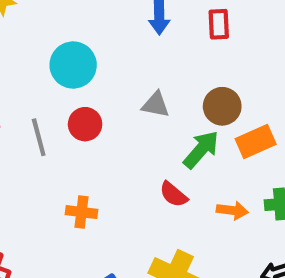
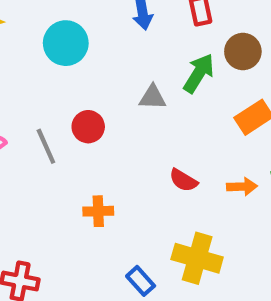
cyan circle: (73, 65) -> (66, 43), moved
brown circle: (222, 106) -> (243, 51), moved
green arrow: (201, 150) -> (199, 73), moved

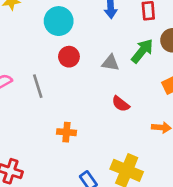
red circle: (88, 127) -> (69, 57), moved
red semicircle: (183, 180) -> (121, 104), moved

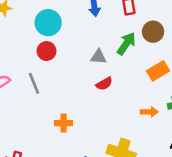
red circle: (69, 57) -> (47, 51), moved
red semicircle: (121, 104) -> (104, 84), moved, turned -63

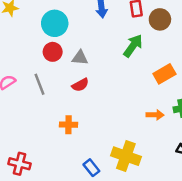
brown circle: (153, 32) -> (160, 19), moved
gray triangle: (98, 57) -> (80, 58), moved
red semicircle: (104, 84) -> (80, 85), moved

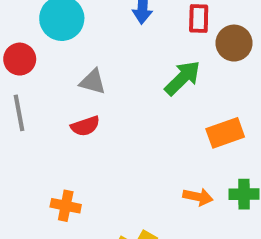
red circle: (53, 52) -> (20, 59), moved
orange cross: (69, 125) -> (66, 206), moved

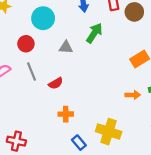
green arrow: (183, 78) -> (94, 33), moved
red semicircle: (85, 126) -> (56, 83), moved

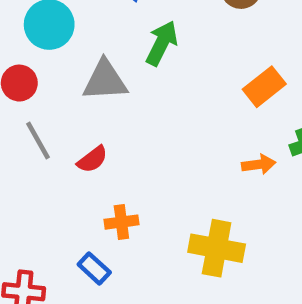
gray triangle: (66, 47) -> (105, 80), size x1.5
blue rectangle: (79, 143) -> (94, 268), moved

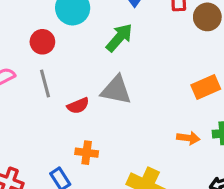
green arrow: (162, 43) -> (119, 38), moved
gray triangle: (105, 80) -> (116, 90), moved

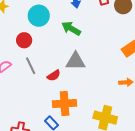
green arrow: (119, 38) -> (71, 29), turned -90
orange cross: (87, 153) -> (65, 104), size x1.6

